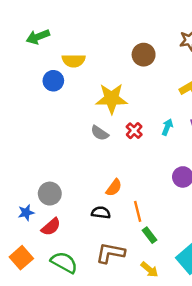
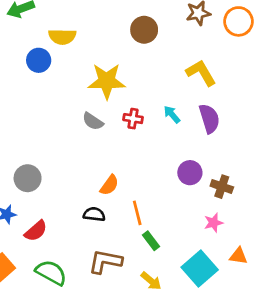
cyan arrow: (167, 127) -> (172, 114), turned -63
red cross: (134, 131) -> (133, 119), turned -35
gray circle: (50, 194) -> (28, 178), moved

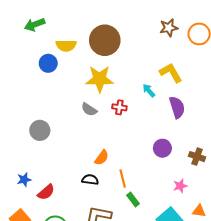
brown circle: (144, 30) -> (105, 40), moved, size x1.5
cyan arrow: (172, 114) -> (149, 91), moved
gray circle: (28, 178) -> (40, 130), moved
brown cross: (222, 187) -> (197, 157), moved

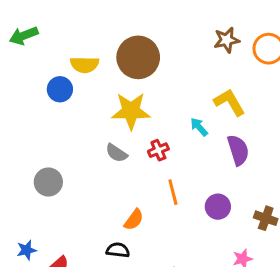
green arrow: (35, 25) -> (24, 36), moved
red cross: (119, 107) -> (158, 150), turned -32
orange line: (123, 179) -> (173, 192), moved

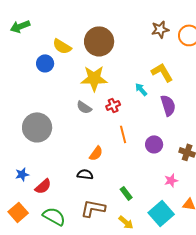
yellow semicircle: (85, 65) -> (62, 46), turned 30
gray circle: (48, 182) -> (37, 127), size x1.5

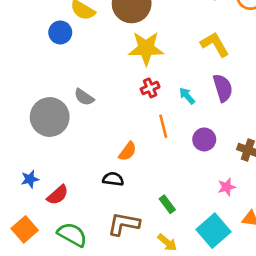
yellow star: (94, 78) -> (146, 48), moved
cyan arrow: (141, 89) -> (187, 96), moved
gray semicircle: (84, 107) -> (84, 97), moved

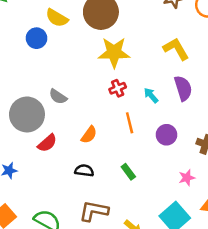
orange semicircle: (128, 151) -> (89, 135), moved
red semicircle: (58, 195) -> (47, 143), moved
green rectangle: (167, 204) -> (128, 172), moved

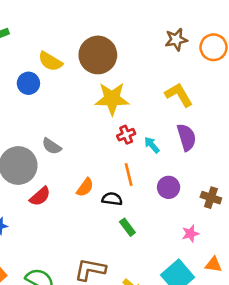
red cross: (118, 88) -> (126, 135), moved
black semicircle: (84, 171) -> (112, 199), moved

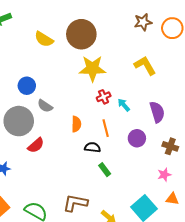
blue circle: (28, 83) -> (27, 86), moved
purple semicircle: (187, 137) -> (157, 112), moved
orange semicircle: (85, 187) -> (76, 124), moved, turned -35
pink star: (190, 234) -> (164, 175), moved

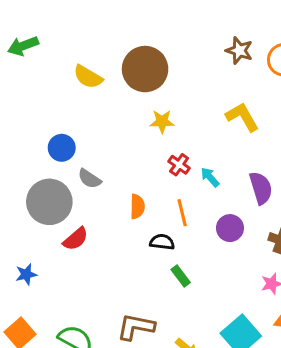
brown star: (143, 22) -> (239, 51), turned 30
yellow star: (92, 69) -> (162, 122), size x0.6
red cross: (104, 97) -> (179, 165), turned -32

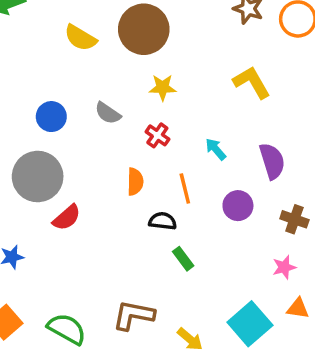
red cross: (179, 165) -> (157, 135), moved
gray semicircle: (89, 179) -> (108, 113), moved

